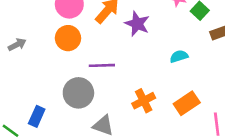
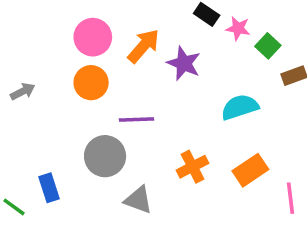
cyan semicircle: (179, 56) -> (240, 107), size x1.5
blue rectangle: (37, 116) -> (49, 188), turned -42

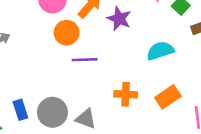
orange circle: (91, 83) -> (67, 33), moved
gray circle: (105, 156) -> (52, 112), moved
orange cross: (193, 167) -> (126, 94), turned 30

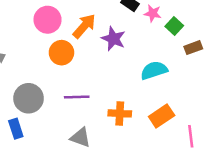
purple line: (85, 60) -> (77, 97), moved
gray circle: (52, 112) -> (29, 98), moved

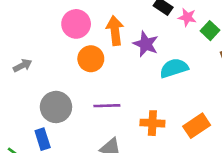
orange arrow: (84, 26) -> (115, 31), turned -48
cyan semicircle: (154, 70) -> (174, 68), moved

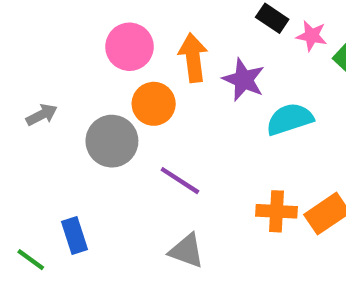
purple line: (107, 106) -> (180, 181), turned 35
gray circle: (56, 107) -> (112, 141), moved
orange cross: (152, 123) -> (277, 211), moved

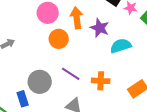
gray circle: (112, 141) -> (40, 82), moved
orange cross: (277, 211) -> (101, 81), moved

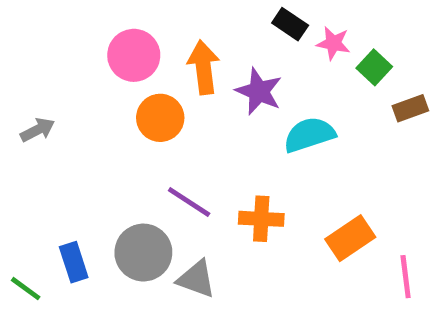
gray circle: (40, 82) -> (143, 253), moved

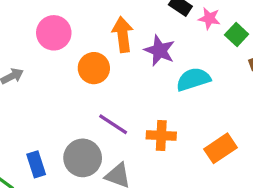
pink circle: (134, 55) -> (54, 33), moved

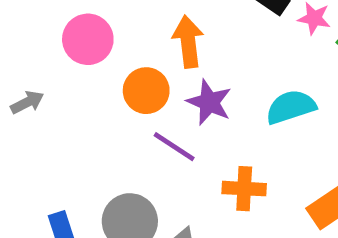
purple star: (160, 50) -> (209, 102), moved
purple line: (113, 124) -> (174, 147), moved

